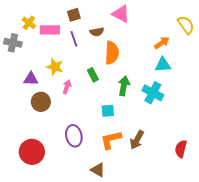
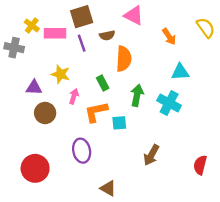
brown square: (74, 15) -> (82, 17), size x1.5
orange arrow: (162, 43) -> (169, 37), moved, turned 91
orange L-shape: (111, 140) -> (96, 112), moved

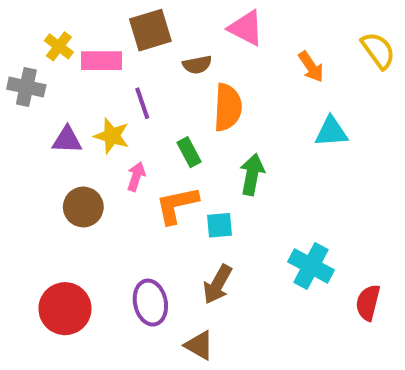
purple line: (82, 43) -> (142, 103), moved
purple triangle: (34, 87) -> (67, 140), moved
cyan cross: (169, 103) -> (311, 266), moved
purple ellipse: (82, 151) -> (150, 303), moved
brown arrow: (151, 155) -> (217, 284), moved

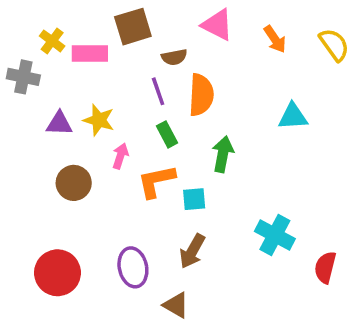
orange arrow: (311, 67) -> (275, 39), moved
purple line: (142, 103) -> (158, 91), moved

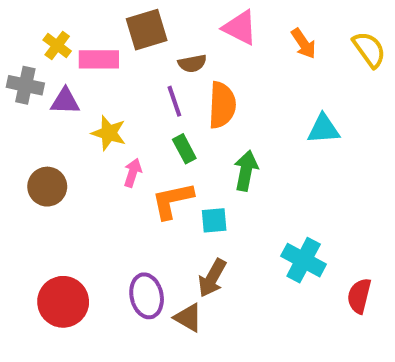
purple triangle: (59, 124) -> (65, 101), moved
brown circle: (74, 183) -> (47, 187), moved
brown triangle: (176, 305) -> (188, 318), moved

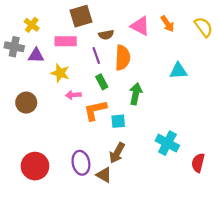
pink triangle: (240, 28) -> (140, 26), moved
pink rectangle: (99, 59) -> (66, 41), moved
pink arrow: (133, 173) -> (73, 95), turned -112

